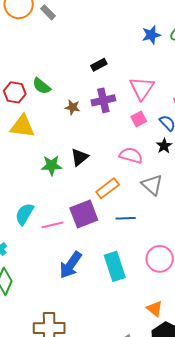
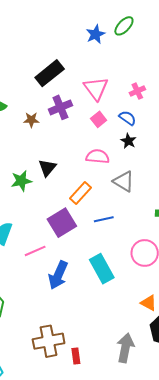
black rectangle: (99, 65) -> (50, 73), size x1.8
pink line: (53, 225) -> (35, 251), moved

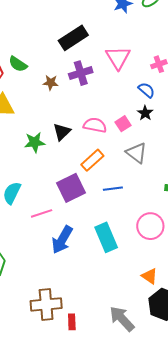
pink square: (99, 119) -> (123, 124), moved
pink semicircle: (98, 157) -> (95, 125), moved
gray arrow: (125, 348) -> (122, 319), turned -60

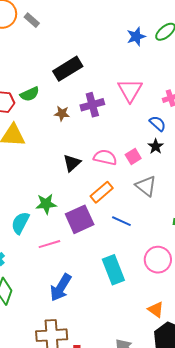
black rectangle: (73, 38) -> (68, 69), moved
green semicircle: (18, 64) -> (30, 94), turned -60
green star: (35, 142) -> (46, 204), moved
blue line: (113, 189) -> (121, 221), turned 30
blue arrow: (62, 240) -> (61, 288), moved

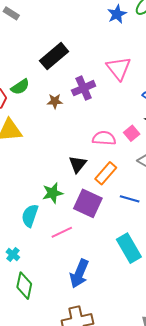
black triangle: (72, 163) -> (78, 164), moved
purple square: (80, 219) -> (88, 203), turned -32

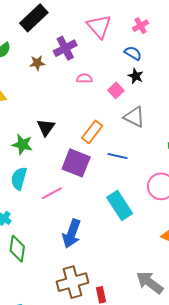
pink semicircle: (104, 138) -> (84, 78), moved, size x0.7
black triangle: (78, 164) -> (46, 127), moved
green star: (53, 193) -> (22, 144), moved, turned 30

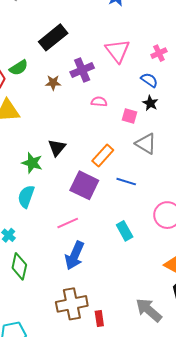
pink square: (116, 90) -> (129, 116), turned -35
pink line: (52, 193) -> (68, 223), moved
cyan rectangle: (120, 205) -> (125, 231), size x0.7

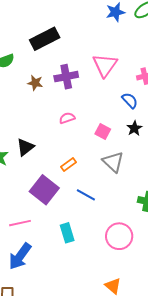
pink semicircle: (99, 102) -> (67, 118), moved, turned -35
black star: (150, 103) -> (134, 128), moved
orange rectangle: (103, 156) -> (68, 165), size x0.7
cyan rectangle: (125, 231) -> (67, 233), moved

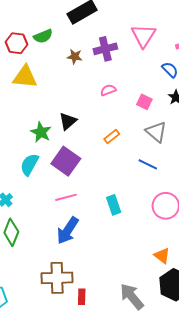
purple square: (44, 190) -> (66, 161), moved
blue line: (86, 195) -> (148, 164), moved

